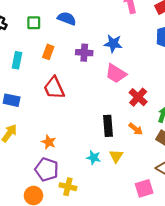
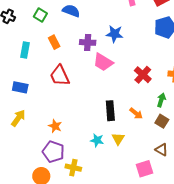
green square: (34, 23) -> (40, 15), turned 32
orange rectangle: (48, 52) -> (54, 42), turned -48
pink trapezoid: (116, 74) -> (103, 62), moved
red cross: (138, 97) -> (143, 75), moved

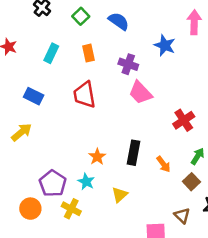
blue star: (115, 34) -> (165, 45), moved
orange star: (55, 126) -> (97, 157), moved
yellow triangle: (118, 139) -> (120, 195), moved
cyan star: (97, 140) -> (86, 182), moved

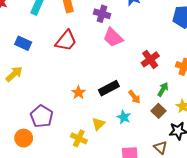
red trapezoid: (85, 95) -> (66, 41), turned -130
black rectangle: (134, 153) -> (109, 88), turned 54
cyan star: (86, 182) -> (124, 117), moved
yellow cross: (71, 209) -> (79, 138), moved
brown triangle: (182, 215) -> (160, 147), moved

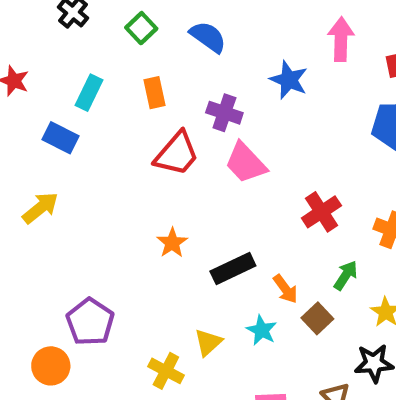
red trapezoid: (66, 41) -> (177, 154), moved
blue rectangle: (23, 43) -> (60, 138), moved
yellow arrow: (14, 74) -> (40, 208), moved
orange star: (78, 93) -> (172, 243), moved
brown square: (158, 111) -> (317, 318), moved

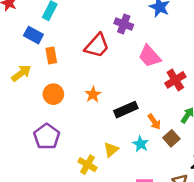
orange rectangle: (154, 93) -> (51, 55), moved
pink trapezoid: (246, 163) -> (150, 56), moved
orange circle: (51, 366) -> (53, 94), moved

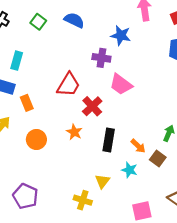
purple cross: (124, 24) -> (101, 58), moved
red cross: (175, 80) -> (92, 106), moved
black rectangle: (126, 110) -> (109, 140), turned -45
purple pentagon: (47, 137) -> (25, 196), moved

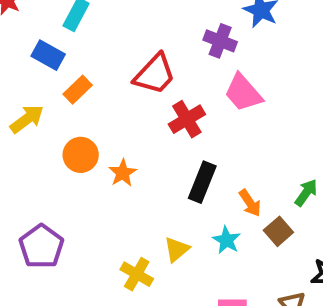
orange rectangle: (27, 103) -> (78, 90), turned 56
orange star: (74, 132) -> (123, 173), moved

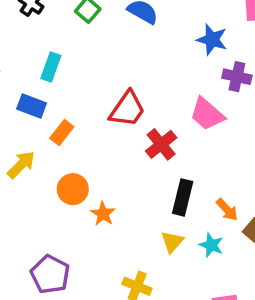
purple cross: (220, 41) -> (237, 77), moved
orange star: (123, 173) -> (103, 214), moved
yellow triangle: (177, 249) -> (172, 242), moved

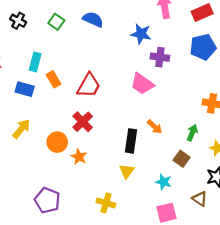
orange rectangle: (62, 133) -> (54, 79), moved, turned -63
red cross: (161, 144) -> (83, 122), moved
orange arrow: (227, 210) -> (155, 127), moved
cyan star: (211, 245) -> (164, 182), moved

